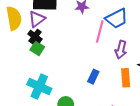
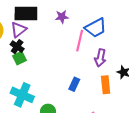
green square: (37, 48) -> (19, 58), turned 32

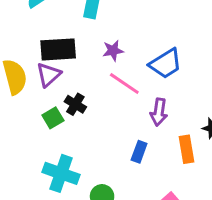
pink line: (80, 41) -> (124, 83), moved, turned -65
black cross: (17, 47) -> (75, 104), moved
purple arrow: (100, 58) -> (159, 112), moved

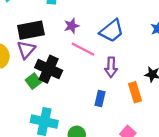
black cross: (75, 104) -> (49, 69), size x1.6

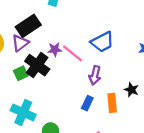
purple star: (72, 26) -> (55, 49), moved
black rectangle: (31, 30) -> (28, 26), turned -35
blue rectangle: (100, 98) -> (87, 103), moved

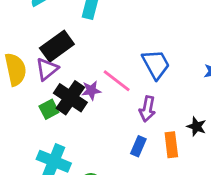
blue trapezoid: (102, 42) -> (156, 64), turned -90
purple star: (55, 49) -> (91, 90), moved

